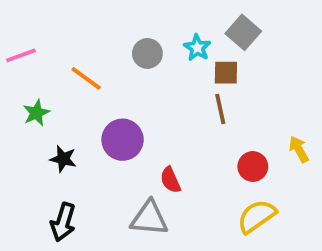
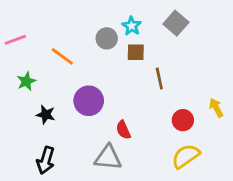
cyan star: (197, 48) -> (132, 26), moved
brown square: (226, 73) -> (136, 52), moved

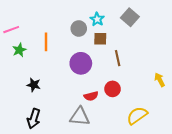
orange line: (62, 56) -> (46, 42), turned 54
green star: (26, 81) -> (19, 50), moved
purple circle: (89, 101) -> (81, 63), moved
red circle: (183, 120) -> (113, 89), moved
red semicircle: (123, 130) -> (91, 96), turned -80

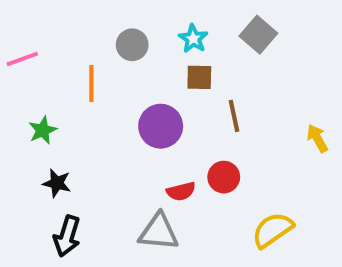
gray circle: (79, 29) -> (132, 45), moved
green star: (19, 50) -> (43, 130), moved
yellow arrow: (160, 80) -> (317, 138), moved
black star: (34, 85) -> (57, 183), moved

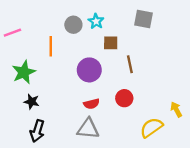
gray square: (258, 35) -> (144, 19), turned -30
cyan star: (193, 39) -> (96, 21), moved
green star: (43, 130) -> (24, 72), size x1.5
yellow arrow: (317, 138) -> (176, 109), moved
red semicircle: (181, 191) -> (92, 104), moved

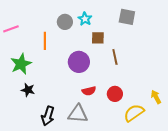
red circle: (124, 98) -> (115, 94), moved
red semicircle: (92, 104) -> (89, 91), moved
black arrow: (37, 131) -> (48, 116), moved

